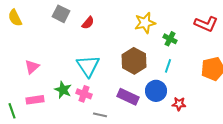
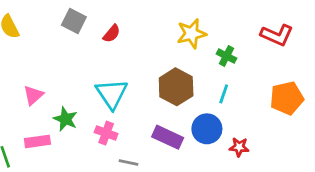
green star: (63, 90) -> (65, 119), moved

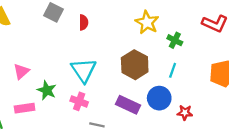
red semicircle: (112, 34) -> (84, 22), turned -40
yellow star: (191, 34) -> (147, 22), turned -30

